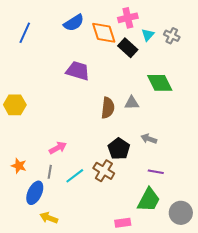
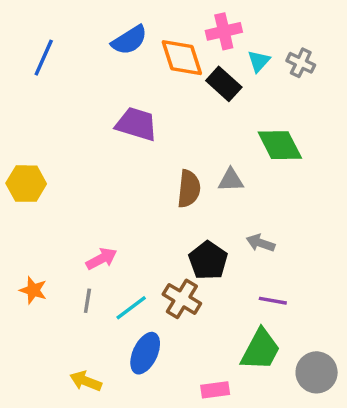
blue ellipse: (35, 193) -> (145, 353), moved

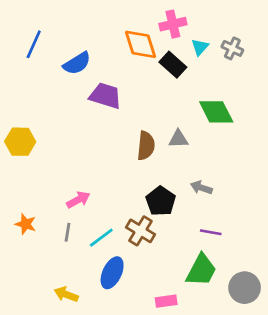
blue semicircle: (129, 40) -> (77, 63), moved

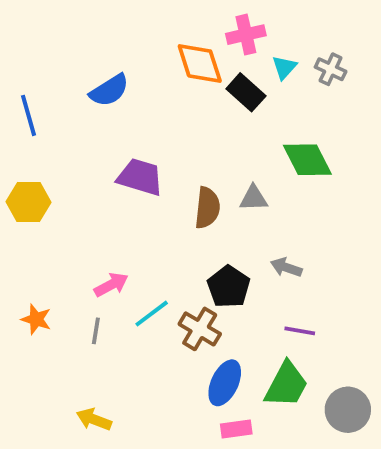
blue line: (34, 44) -> (28, 115), moved, turned -40
purple trapezoid: (105, 96) -> (140, 177), moved
cyan line: (101, 238) -> (152, 314), moved
blue ellipse: (112, 273) -> (225, 383), moved

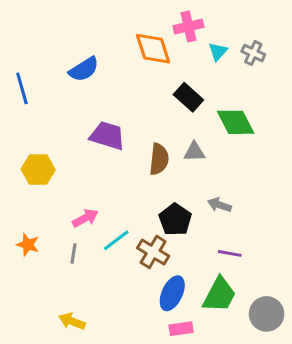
black rectangle: (246, 92) -> (188, 97), moved
yellow hexagon: (28, 202) -> (38, 169), moved

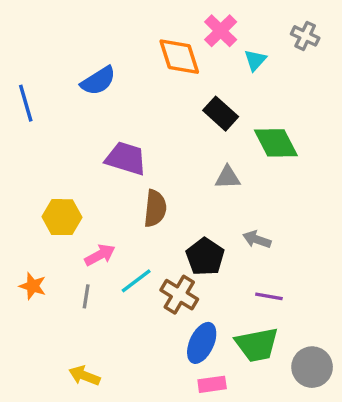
pink cross: (188, 27) -> (221, 31), turned -32
gray cross: (253, 53) -> (305, 36), moved
brown semicircle: (159, 159) -> (155, 208), moved
yellow hexagon: (38, 169) -> (62, 217), moved
green trapezoid: (219, 295) -> (257, 345), turned 51

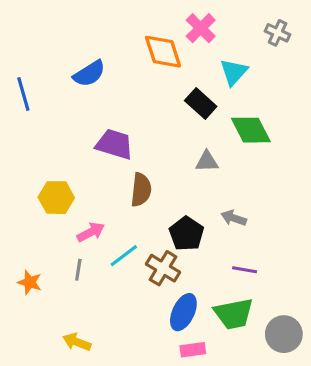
cyan triangle: (255, 60) -> (234, 72), moved, size x1.4
orange star: (33, 286) -> (30, 282), moved

